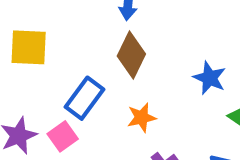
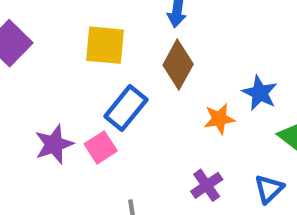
yellow square: (29, 47) -> (105, 45), moved
orange star: (142, 118) -> (219, 119), moved

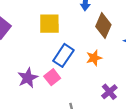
brown diamond: (178, 65) -> (103, 26), moved
orange star: (219, 119) -> (94, 58), moved

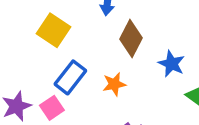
yellow square: (49, 24) -> (53, 30), turned 30

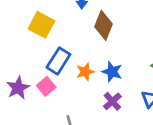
blue star: (171, 64) -> (112, 72), moved
orange star: (114, 84) -> (85, 72), moved

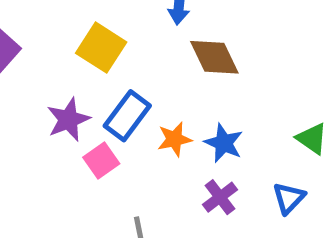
brown diamond: (103, 25) -> (214, 57), turned -52
purple star: (18, 88) -> (68, 120), moved

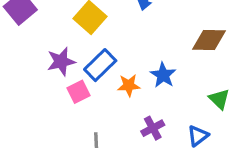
brown diamond: (214, 57) -> (209, 40), moved, turned -72
blue star: (224, 143) -> (163, 75), moved

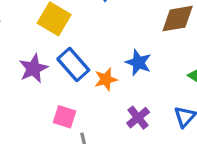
blue rectangle: (100, 65) -> (73, 64), turned -76
pink square: (78, 92) -> (65, 117), moved, turned -35

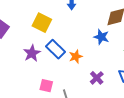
blue star: (138, 63) -> (101, 37), moved
pink square: (65, 117) -> (46, 86), moved

